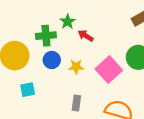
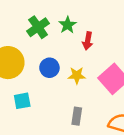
green cross: (46, 36) -> (38, 27), moved, turned -30
red arrow: (86, 36) -> (88, 41), turned -112

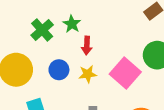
red arrow: (88, 41) -> (87, 46), moved

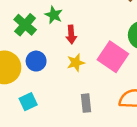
blue circle: (59, 70) -> (36, 61), moved

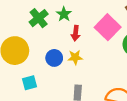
pink square: (113, 57) -> (108, 27), moved
blue circle: (36, 61) -> (54, 58), moved

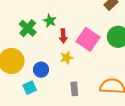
pink square: (108, 27) -> (88, 39), moved
blue circle: (54, 58) -> (41, 70), moved

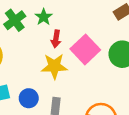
yellow star: (67, 58) -> (54, 66), size x1.5
blue circle: (41, 70) -> (29, 98), moved

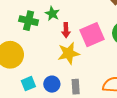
green cross: (15, 20) -> (29, 21), turned -30
pink square: (85, 49) -> (92, 35), turned 30

